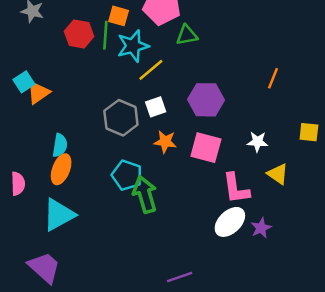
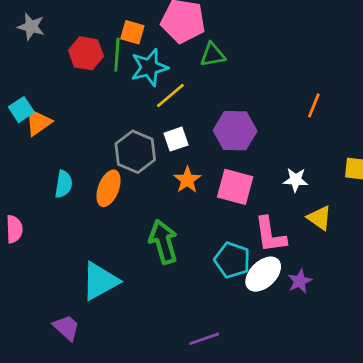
orange star: (165, 142) -> (187, 180), turned 30
orange ellipse: (61, 169) -> (108, 188), moved
cyan pentagon: (127, 175) -> (232, 260), moved
cyan triangle: (59, 215) -> (100, 281), moved
purple trapezoid: (44, 267) -> (66, 328), moved, size x0.7

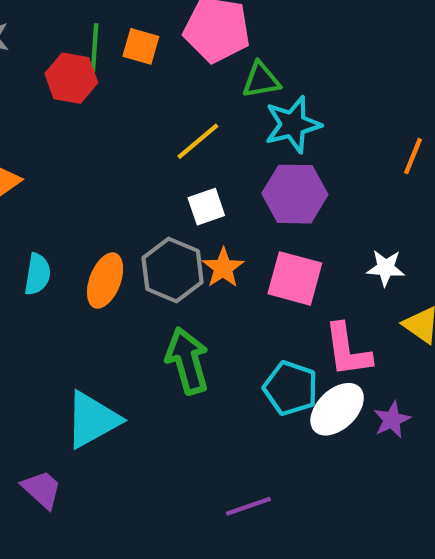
green line: (117, 55) -> (94, 48), moved
cyan star: (149, 67) -> (293, 124), moved
gray hexagon: (135, 152) -> (173, 270), moved

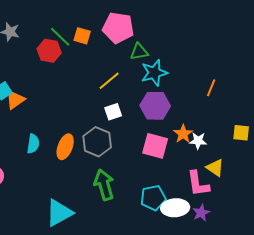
green line: (94, 48) -> (60, 37), turned -50
orange star: (223, 268) -> (183, 134), moved
pink L-shape: (348, 350) -> (198, 184), moved
cyan pentagon: (291, 388) -> (153, 198), turned -30
white ellipse: (337, 409) -> (175, 208), turned 40

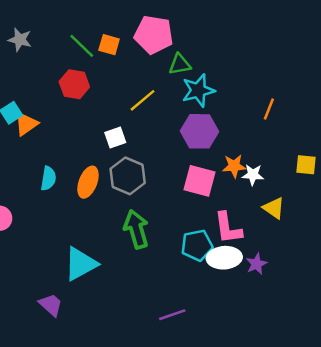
red hexagon: (49, 51) -> (74, 84), moved
white square: (113, 112) -> (115, 138), moved
orange star: (183, 134) -> (234, 166), turned 30
pink L-shape: (198, 184) -> (228, 228), moved

